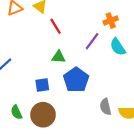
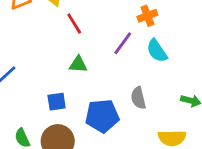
blue pentagon: (76, 80) -> (102, 116), moved, turned 30
gray semicircle: (105, 107) -> (138, 98), moved

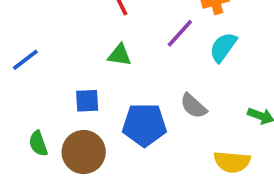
cyan semicircle: (157, 51) -> (223, 47), turned 65
gray semicircle: (138, 98) -> (193, 106), turned -40

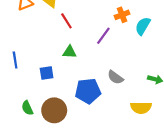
cyan semicircle: (223, 47) -> (143, 26), moved
blue line: (25, 60) -> (15, 60), turned -56
blue square: (87, 101) -> (47, 73), moved

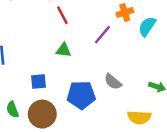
blue square: (47, 73) -> (39, 82), moved

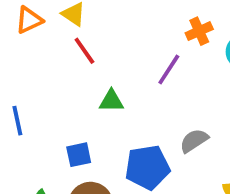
red line: (62, 15) -> (84, 51), moved
gray semicircle: (113, 82) -> (194, 141), turned 114

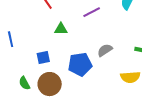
purple line: (169, 70) -> (92, 12), turned 30

